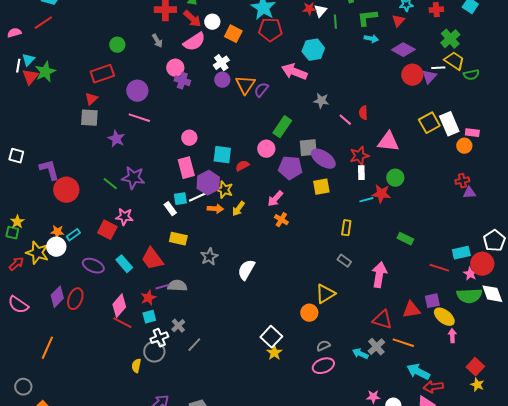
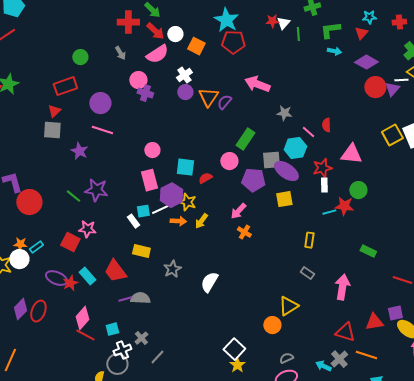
cyan hexagon: (313, 50) -> (295, 148), moved
red star: (148, 298) -> (70, 283), moved

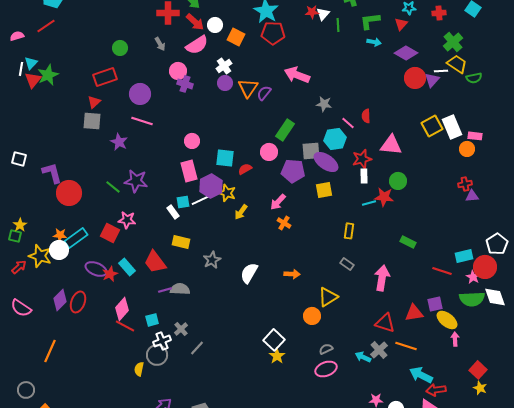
orange arrow: (178, 221) -> (292, 274), moved
cyan rectangle: (36, 247) -> (76, 238), size x1.6

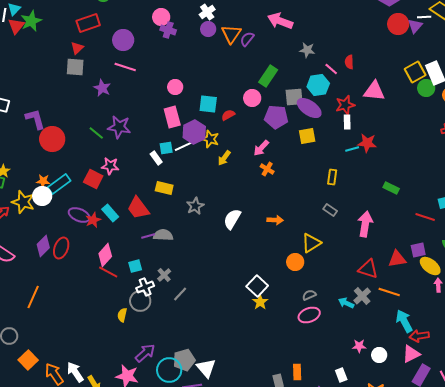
green circle: (398, 181) -> (426, 88), moved
cyan arrow: (421, 375) -> (404, 321), turned 35

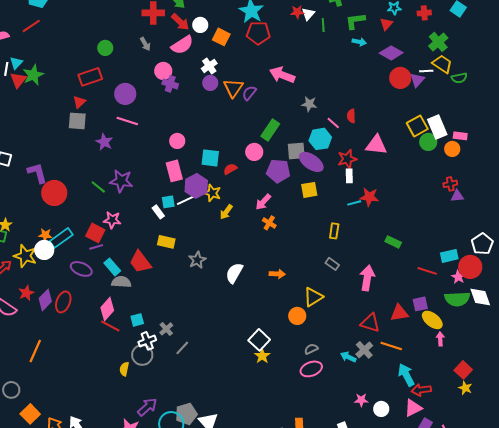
red star: (93, 220) -> (26, 293), moved
gray semicircle: (163, 235) -> (121, 282), moved
purple line: (148, 236) -> (96, 247), moved

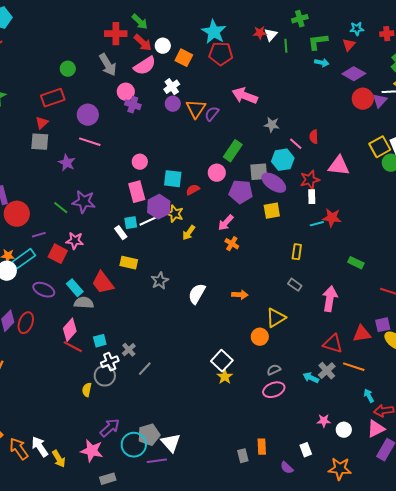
gray arrow: (145, 44) -> (108, 65), size x1.6
purple line: (96, 247) -> (39, 235), moved
cyan arrow: (406, 375) -> (369, 396), size x0.6

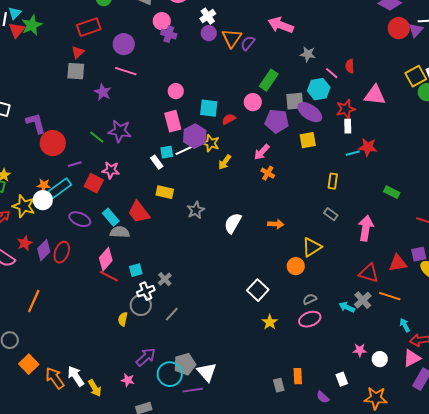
gray line: (145, 369) -> (172, 314), moved
yellow star: (225, 377) -> (270, 322), moved
pink star: (92, 451) -> (128, 380), size x0.6

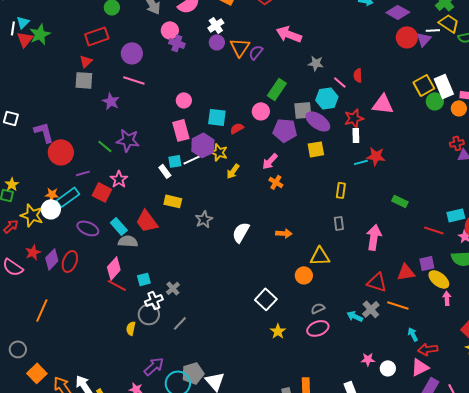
pink star: (111, 170) -> (119, 179), turned 30
gray rectangle: (331, 214) -> (339, 223), turned 48
yellow triangle: (312, 247) -> (320, 256), turned 30

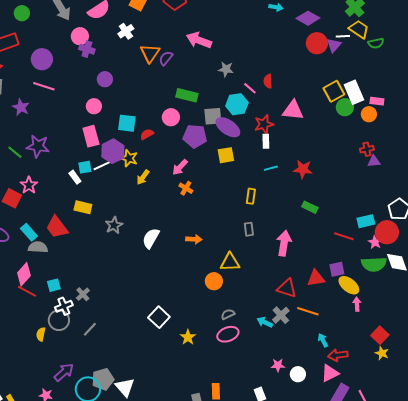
purple circle: (217, 42) -> (105, 79), moved
green rectangle: (277, 89) -> (187, 95), turned 70
red star: (376, 156) -> (303, 169), moved
white square: (266, 299) -> (159, 317), moved

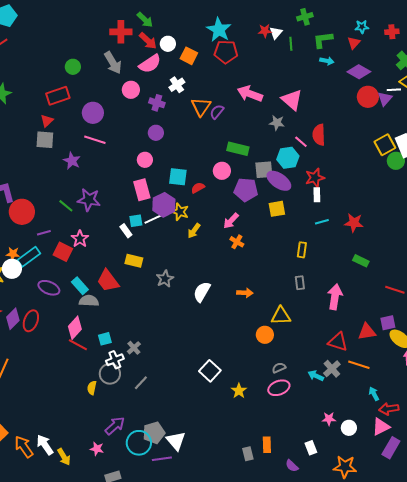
purple cross: (87, 49) -> (157, 103), moved
red semicircle: (268, 81) -> (319, 135), size x1.5
pink triangle: (293, 110) -> (292, 100), moved, turned 35

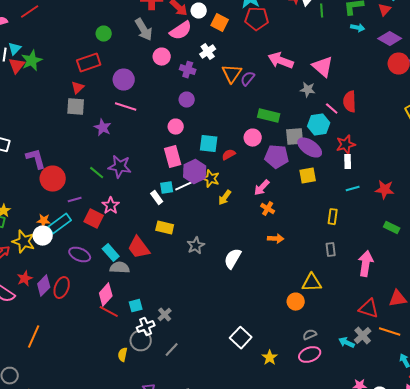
orange arrow: (245, 293) -> (276, 239), moved

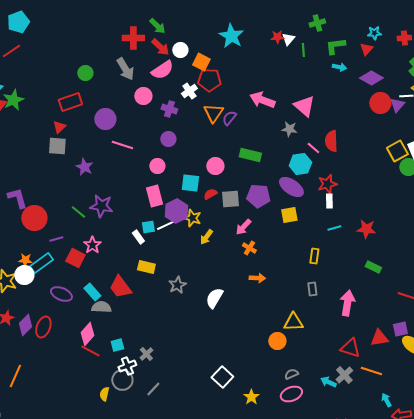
red pentagon: (257, 19) -> (209, 80), moved
pink line: (126, 107) -> (122, 145), moved
gray square: (295, 137) -> (230, 199), moved
pink circle: (253, 138) -> (215, 166), moved

